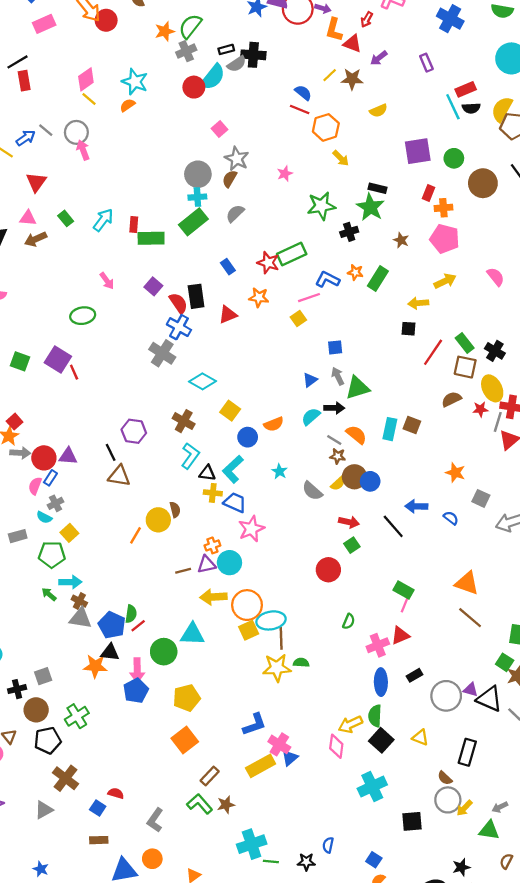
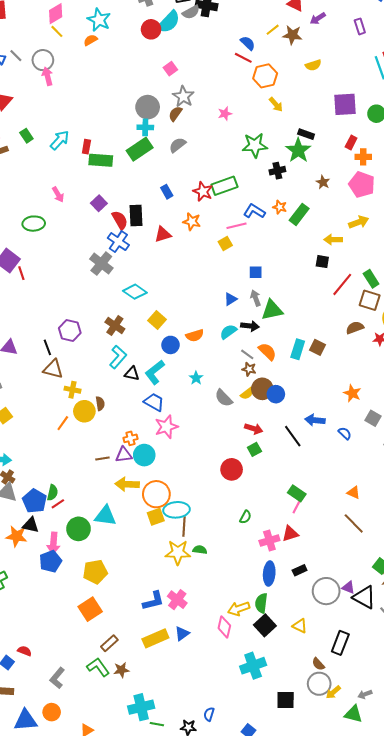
yellow cross: (213, 493) -> (72, 390), moved
orange triangle: (467, 583) -> (354, 492), size x0.6
pink cross: (279, 744) -> (177, 600), moved

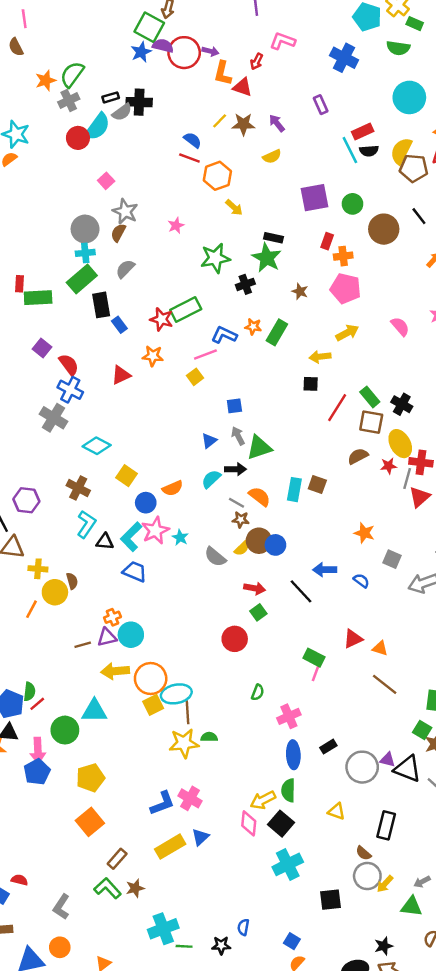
purple arrow: (318, 18) -> (277, 123), moved, turned 91
black rectangle: (136, 216) -> (101, 305), moved
pink star: (166, 427) -> (155, 531), moved
red triangle: (290, 534) -> (353, 639), moved
black square: (265, 625) -> (281, 824), moved

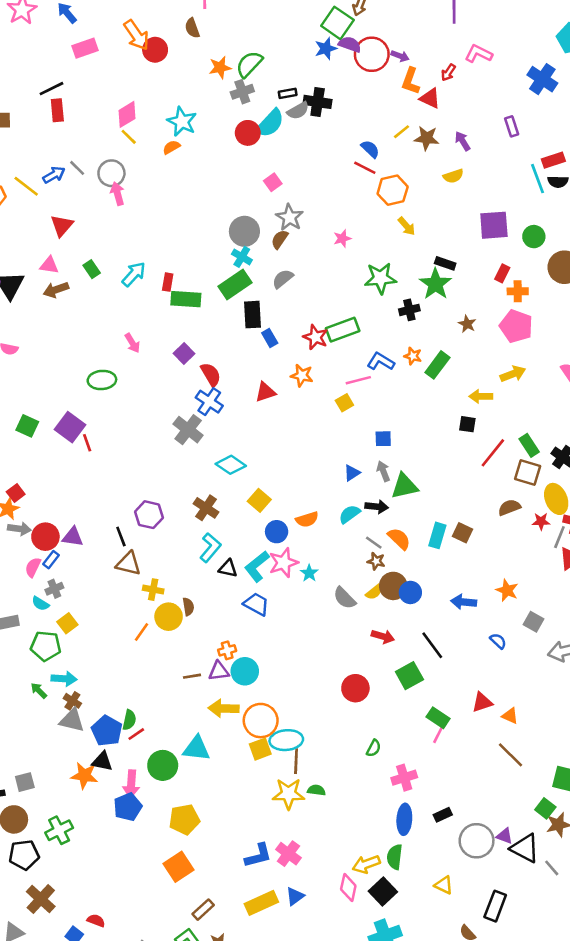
cyan cross: (85, 253) -> (242, 257), turned 30
blue arrow: (325, 570) -> (464, 602), moved
green square: (258, 612) -> (409, 676), moved, size x1.5

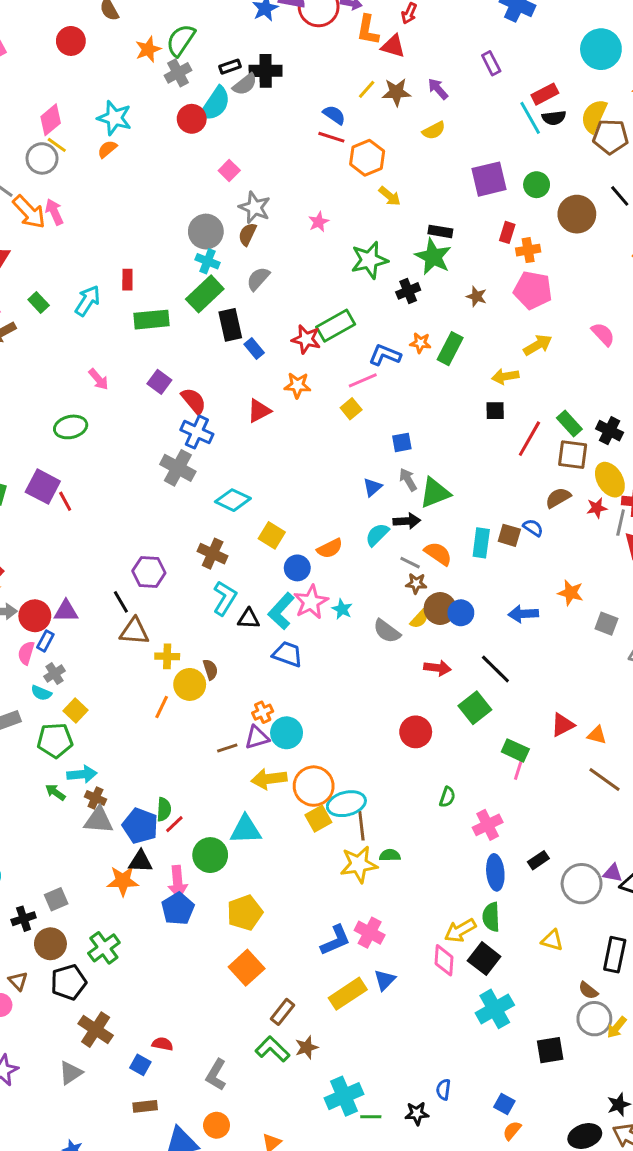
orange arrow: (136, 35) -> (29, 212), moved
gray circle: (111, 173) -> (42, 158), moved
red rectangle: (168, 282) -> (127, 280), moved
blue semicircle: (498, 641) -> (533, 528), moved

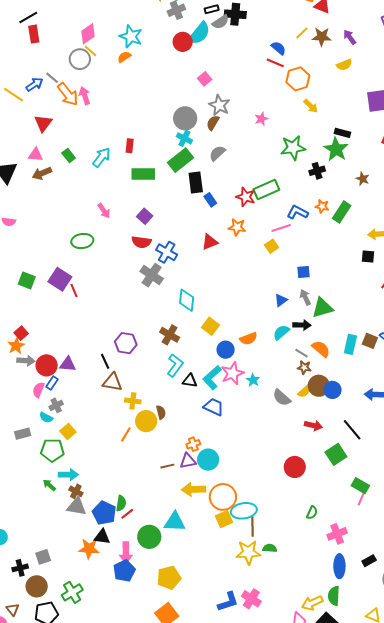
red semicircle: (194, 401) -> (141, 242), moved, turned 132
cyan diamond: (233, 500) -> (187, 300), turned 65

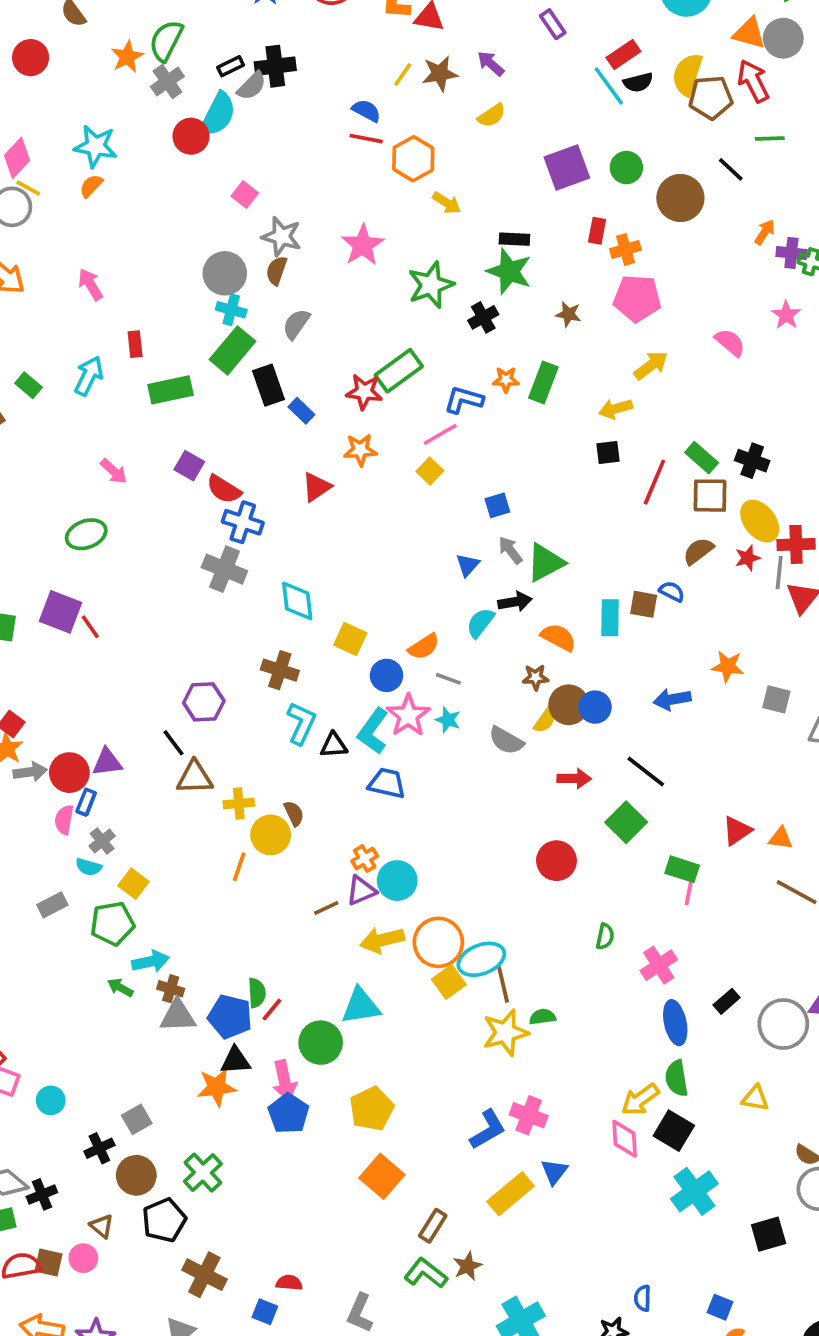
pink arrow: (85, 96) -> (90, 284), moved
pink star: (261, 119) -> (363, 245), size x1.6
red semicircle: (141, 242) -> (224, 489), moved, turned 36
gray line: (302, 353) -> (448, 679), moved

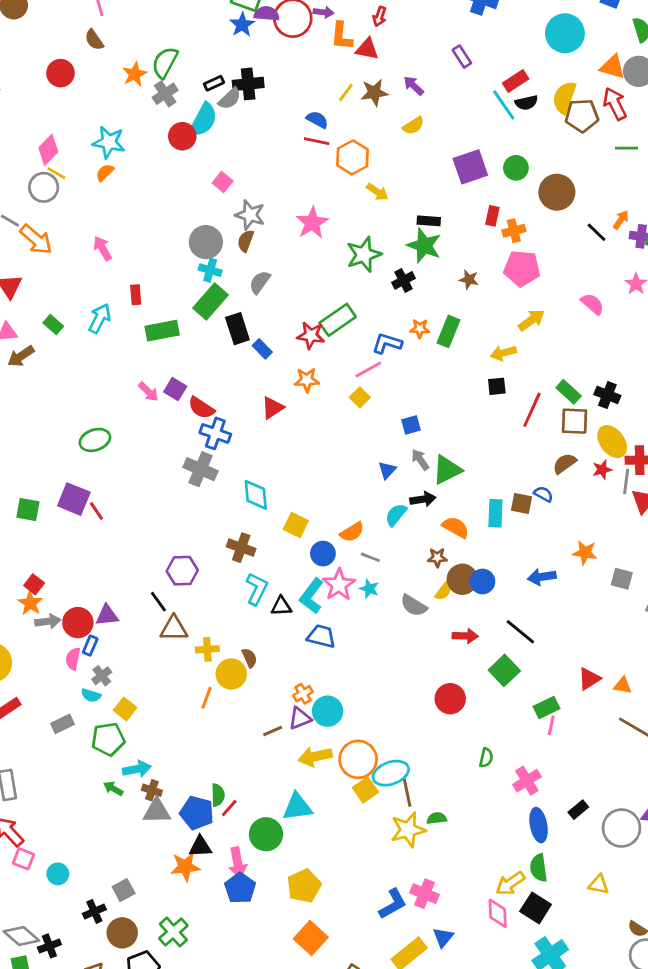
black line: (731, 169) -> (597, 232), moved
pink arrow: (114, 471) -> (148, 392), moved
green rectangle: (682, 869) -> (547, 707), turned -45

